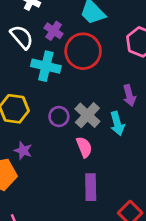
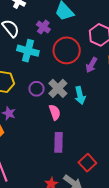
purple cross: (54, 31) -> (43, 27), moved
red circle: (83, 51) -> (67, 50), moved
purple arrow: (129, 96) -> (91, 65), moved, turned 42

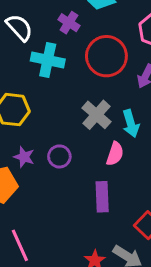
purple circle: (37, 89) -> (59, 156), moved
pink semicircle: (55, 112) -> (115, 154), moved, turned 42

